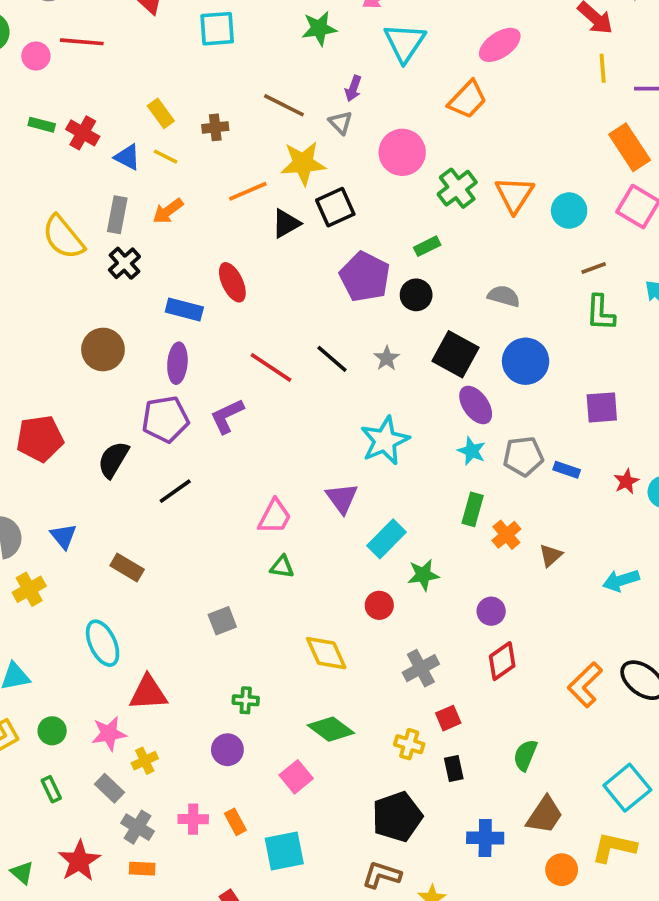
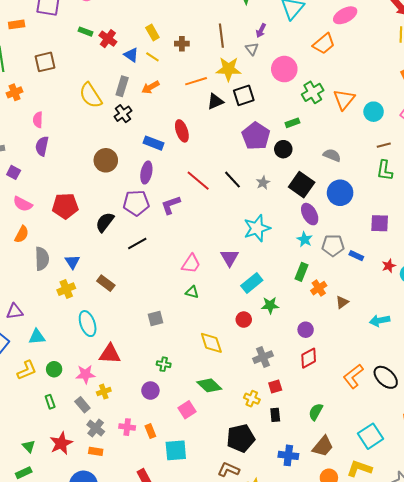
brown line: (284, 105) -> (221, 36), turned 50
yellow cross: (29, 589) -> (66, 289), moved

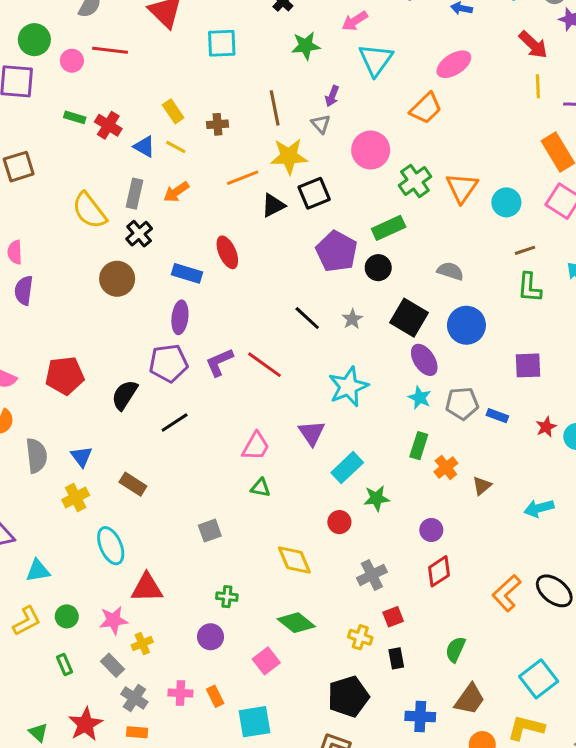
green rectangle: (292, 123) -> (389, 228), size x1.5
brown circle: (106, 160) -> (117, 279), moved
red line: (198, 181) -> (264, 365), moved

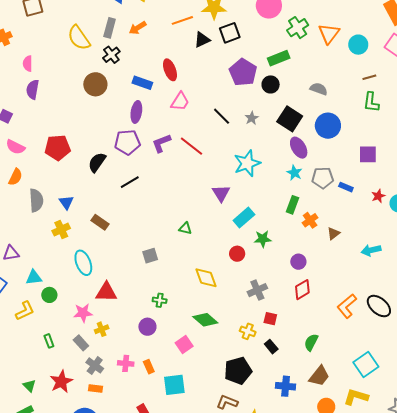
pink trapezoid: (256, 446) -> (180, 102), moved
green circle: (67, 616) -> (49, 295), moved
red square: (393, 617) -> (270, 319), turned 32
black rectangle: (396, 658) -> (271, 347), turned -32

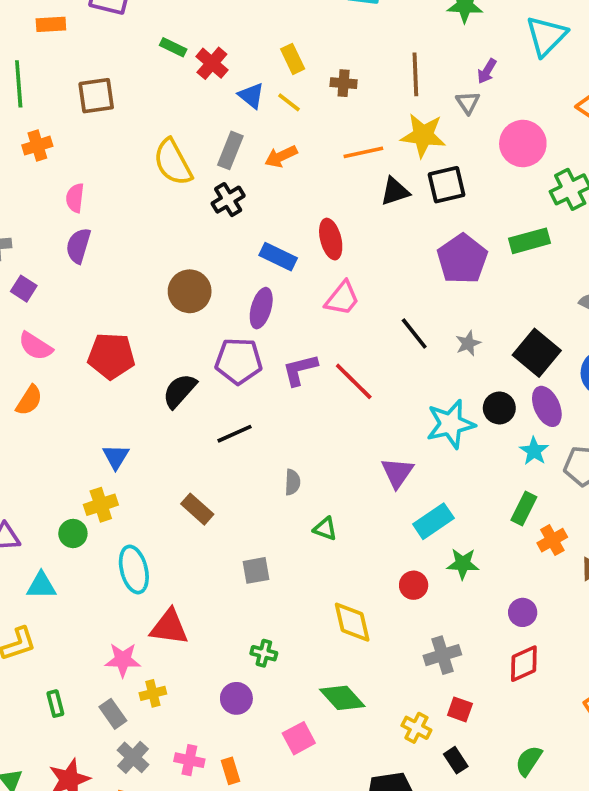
brown circle: (95, 84) -> (190, 291), moved
black circle: (271, 84) -> (499, 408), moved
gray semicircle: (36, 200) -> (292, 482), moved, size x0.6
brown rectangle: (100, 222) -> (197, 509), moved
green circle: (49, 295) -> (73, 533), moved

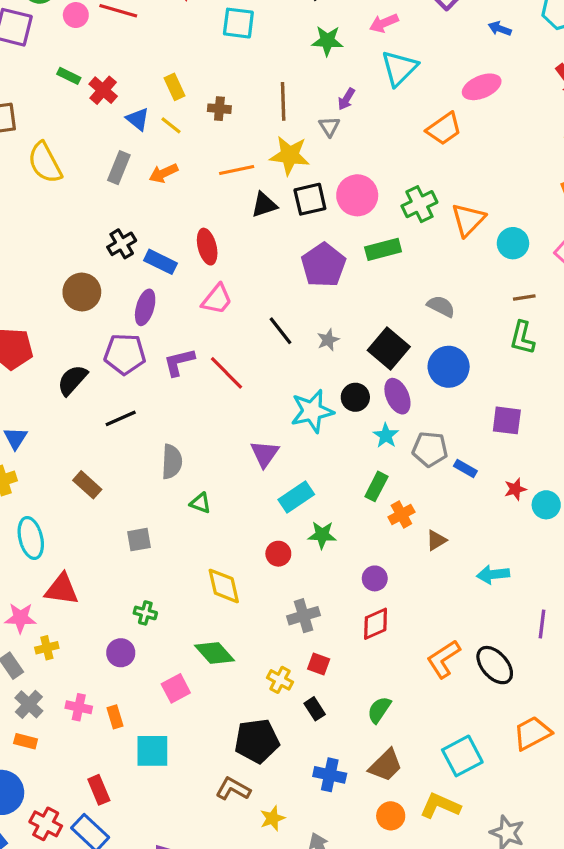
pink circle: (523, 144) -> (357, 195), moved
yellow semicircle: (173, 162) -> (45, 163), moved
black cross: (228, 200) -> (122, 244), moved
gray semicircle: (292, 482) -> (172, 462), size x1.5

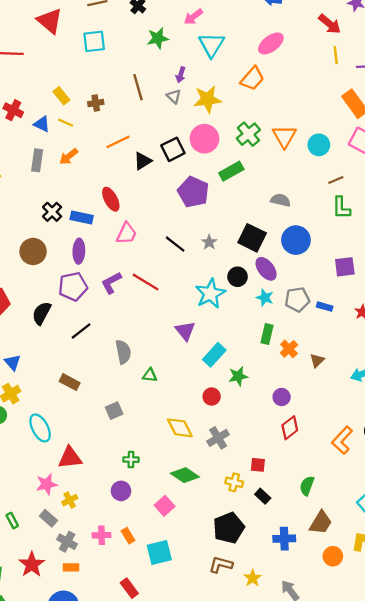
yellow star: (290, 155) -> (207, 99), moved
gray cross: (304, 616) -> (218, 438), moved

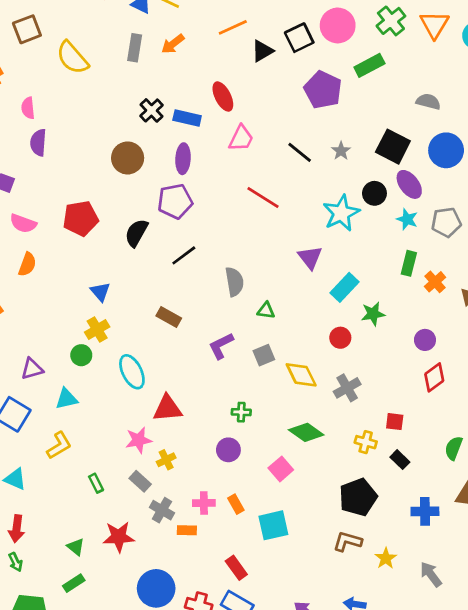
purple L-shape: (111, 283) -> (221, 346), moved
gray square: (114, 411) -> (264, 355), moved
red star: (32, 564) -> (119, 537), turned 30
orange rectangle: (71, 567) -> (187, 530), moved

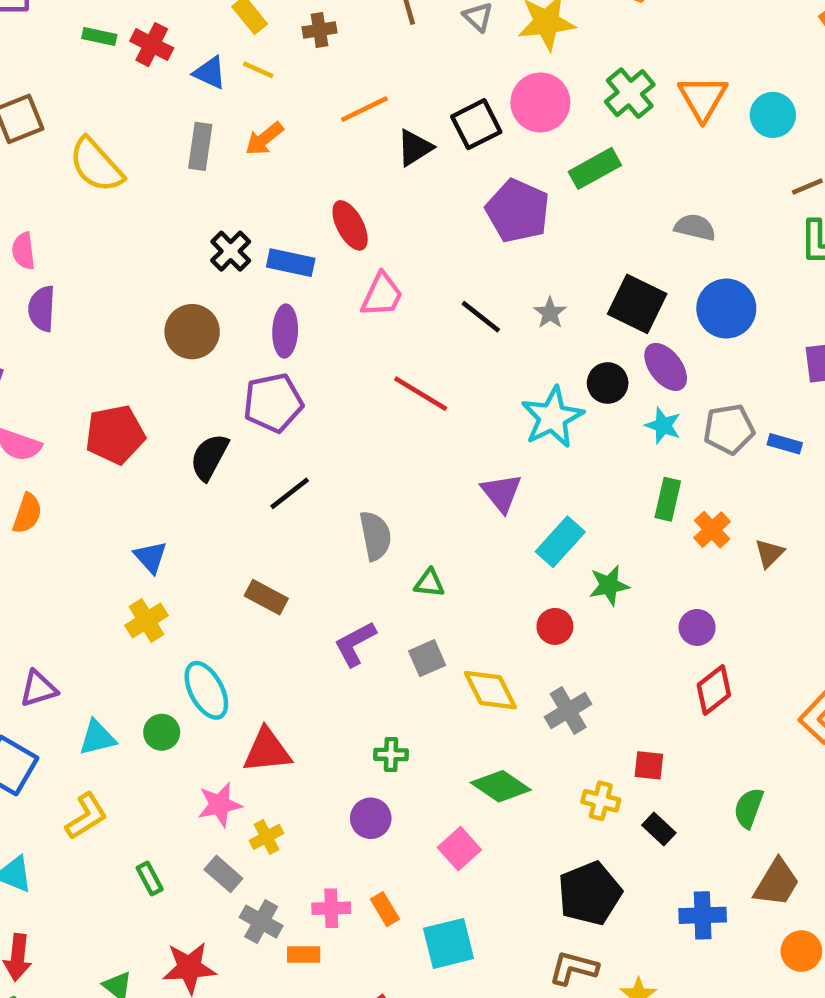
green circle: (81, 355) -> (162, 732), moved

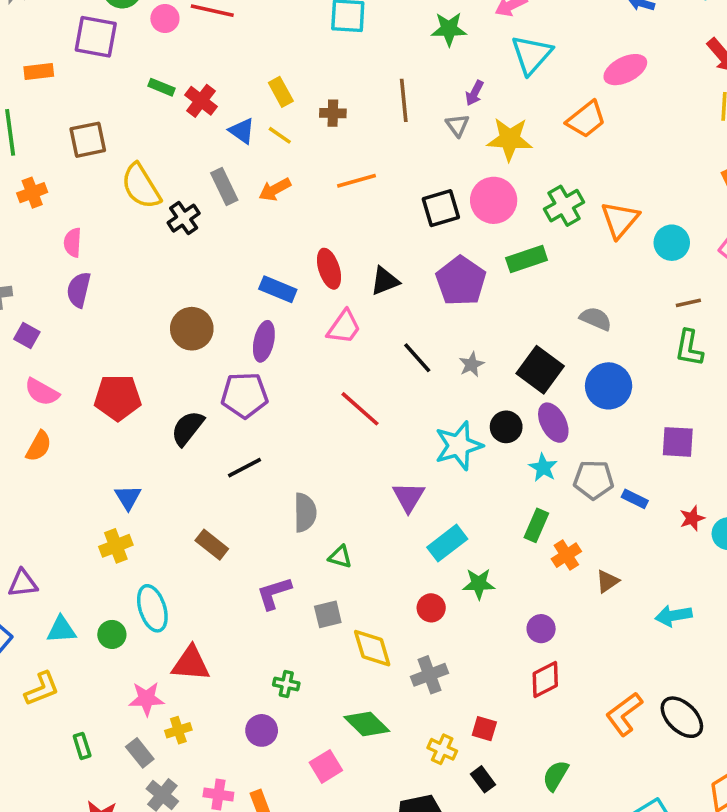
gray rectangle: (200, 146) -> (224, 186), turned -44
black triangle: (415, 148) -> (385, 281), moved
black cross: (231, 251) -> (184, 218), moved

